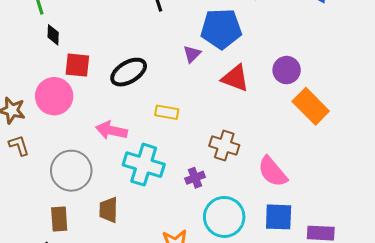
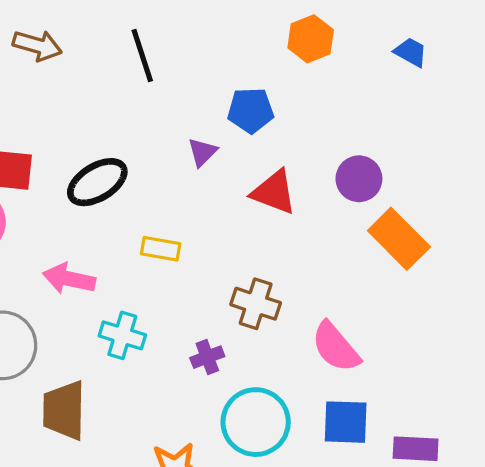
blue pentagon: (221, 29) -> (251, 110), size x0.7
cyan cross: (144, 165) -> (122, 335), size x0.7
brown trapezoid: (108, 210) -> (64, 410), size x1.4

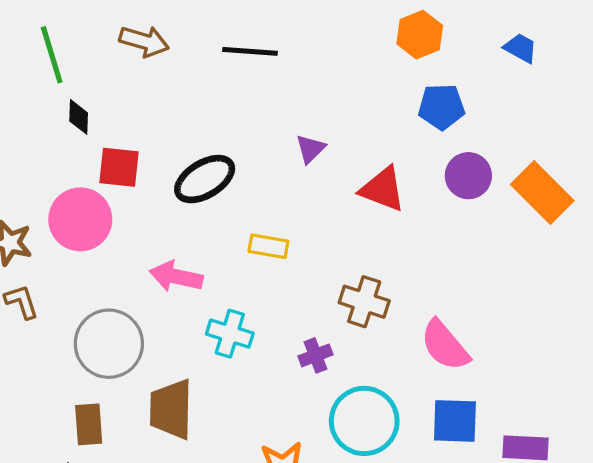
black line: (142, 55) -> (250, 51), turned -68
blue pentagon: (251, 110) -> (442, 107), moved
orange rectangle: (399, 239) -> (542, 192), moved

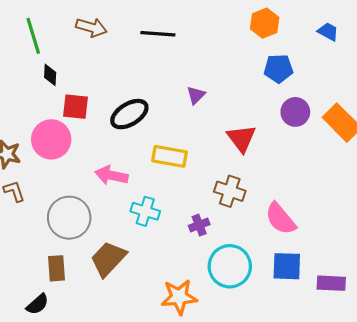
red triangle: (383, 189) -> (241, 138), moved, turned 32
yellow rectangle: (268, 246) -> (170, 156), size x1.4
brown trapezoid: (171, 409) -> (108, 259), turned 42

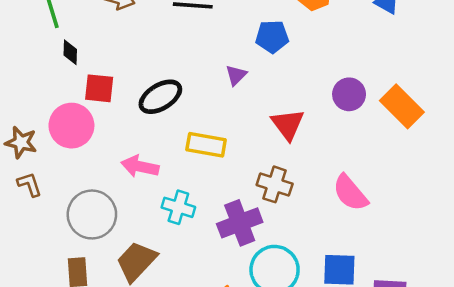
blue pentagon: (278, 69) -> (272, 37), moved
pink semicircle: (281, 219) -> (350, 193), moved
purple cross: (199, 225) -> (240, 223), size x1.8

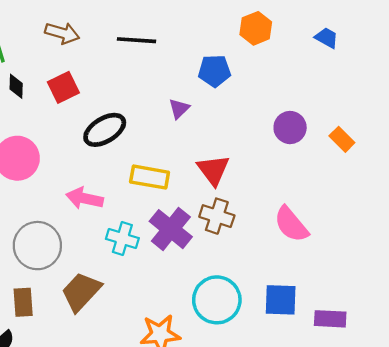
red square: (99, 88) -> (63, 87), moved, turned -32
orange rectangle: (402, 106) -> (342, 139), size x0.6
red triangle: (288, 124) -> (213, 170), moved
purple cross: (240, 223) -> (171, 229), moved, turned -30

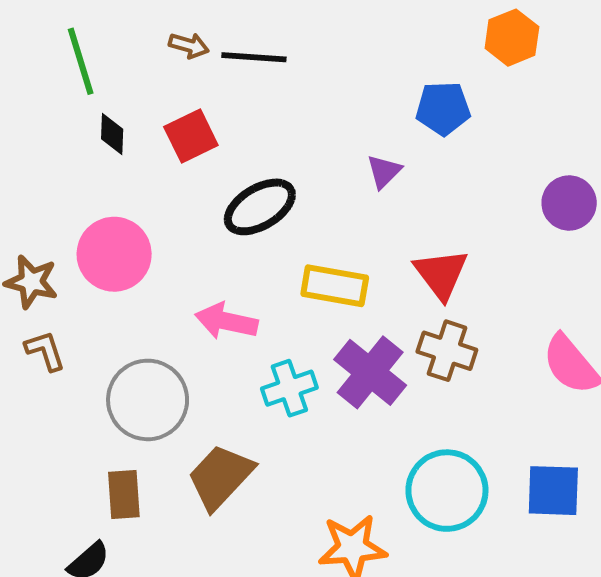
brown arrow: (62, 33) -> (189, 45), size x0.7
black line: (137, 40) -> (254, 57), moved
cyan cross: (122, 238) -> (289, 388), turned -36

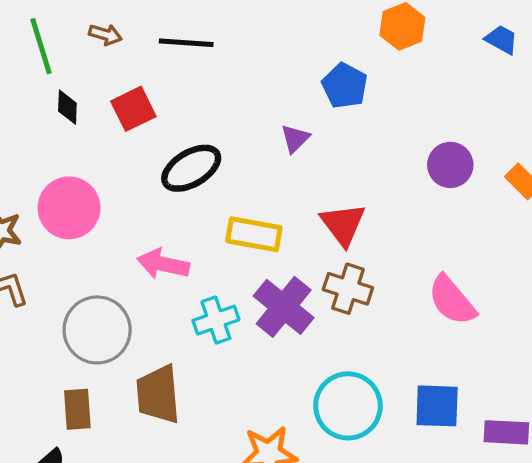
brown arrow: (189, 45) -> (105, 35), moved
blue pentagon: (443, 108) -> (345, 86), turned 30
brown trapezoid: (220, 477) -> (158, 394), turned -48

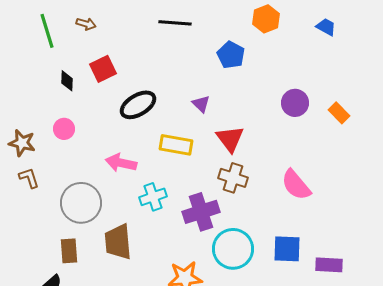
black line: (186, 43) -> (175, 23), moved
black diamond: (67, 107) -> (67, 81), moved
purple triangle: (295, 139) -> (201, 104), moved, turned -30
pink circle: (69, 208) -> (64, 129), size x0.6
purple cross: (284, 307) -> (201, 212), moved, turned 33

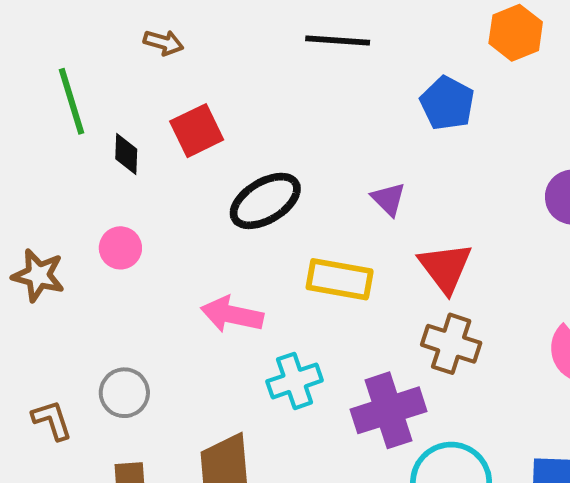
green line: (47, 31) -> (72, 101), moved
brown L-shape: (29, 178) -> (52, 420), moved
gray circle: (81, 203) -> (124, 393), moved, size x0.6

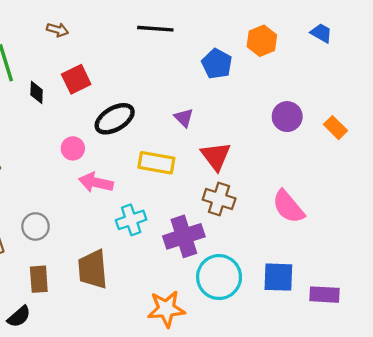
orange hexagon: (516, 33) -> (262, 41), moved
pink circle: (120, 248) -> (73, 148), moved

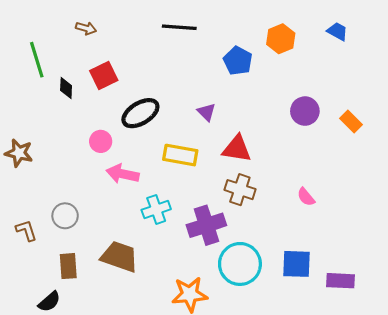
red triangle: (216, 156) -> (237, 149), turned -44
pink semicircle: (288, 207) -> (306, 197), size x0.6
brown trapezoid: (93, 269) -> (119, 257), turned 114

